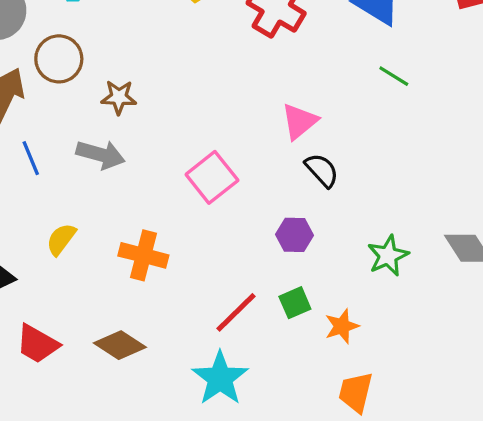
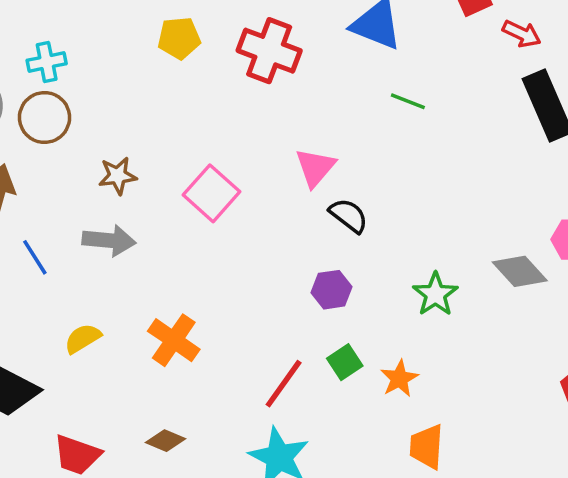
brown circle: (59, 59) -> (45, 117), moved
pink square: (212, 177) -> (212, 193), moved
yellow semicircle: (61, 239) -> (83, 338), turned 32
orange cross: (143, 255) -> (174, 340), turned 30
brown diamond: (120, 345) -> (165, 441), size x0.7

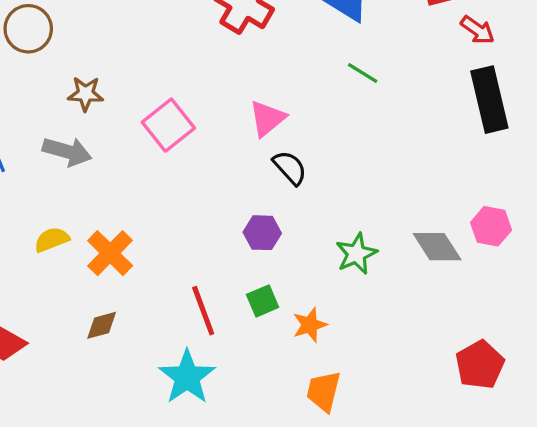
yellow semicircle: (83, 338) -> (52, 240), moved
red line: (284, 384) -> (203, 311), turned -66
brown diamond: (165, 441) -> (102, 325), moved, turned -48

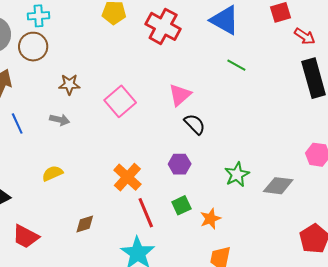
gray arrow: (67, 151) -> (60, 120), size x0.7
gray diamond: (437, 247) -> (278, 186), moved, turned -48
orange cross: (110, 253) -> (127, 177), moved

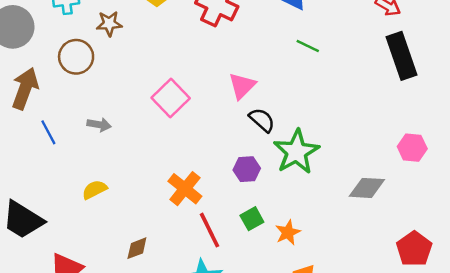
brown circle: (33, 47) -> (76, 57), moved
brown star: (69, 84) -> (109, 24), moved
green star: (237, 175) -> (296, 152), moved, size x1.5

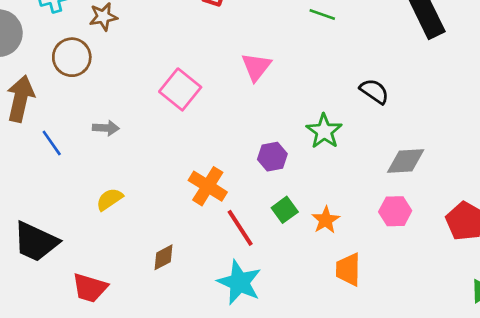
black semicircle: (262, 120) -> (374, 91), moved
pink hexagon: (412, 148) -> (395, 211), moved
green star: (296, 152) -> (324, 131), size x0.7

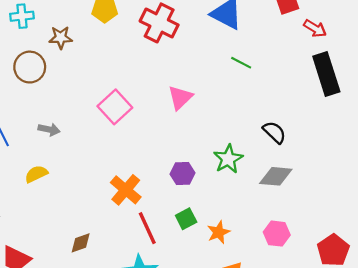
gray diamond: (406, 161) -> (276, 176), moved
yellow semicircle: (110, 199) -> (36, 174), moved

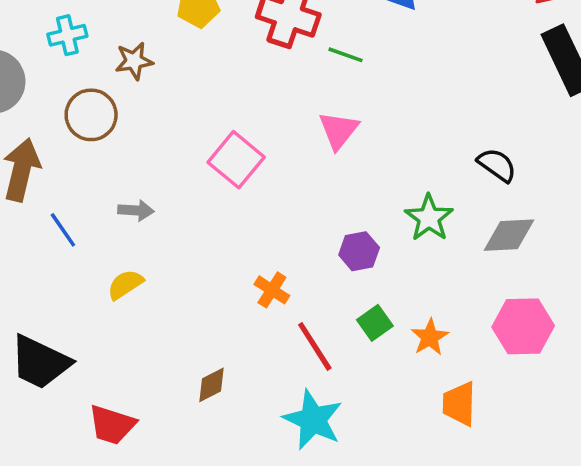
green line: (241, 63) -> (345, 55), moved
orange cross: (126, 190) -> (272, 290), size x0.7
pink hexagon: (277, 234) -> (523, 326), size x1.4

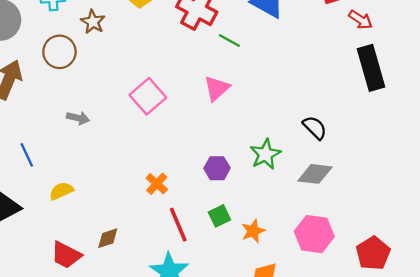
brown star: (134, 61) -> (93, 22), turned 30
blue line: (63, 230) -> (27, 155), moved
yellow semicircle: (125, 284) -> (61, 191), moved
red trapezoid: (112, 425) -> (66, 255), moved

